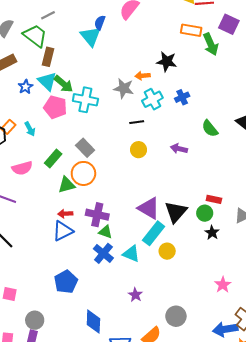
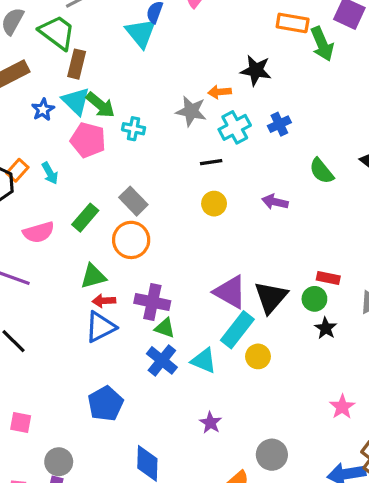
cyan cross: (85, 100) -> (134, 129), size x0.6
green triangle: (67, 185) -> (93, 276), moved

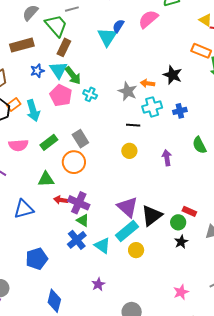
cyan arrow: (50, 173) -> (33, 111), size x1.5
purple arrow: (275, 202) -> (167, 158), turned 56
red arrow: (104, 301) -> (61, 200), moved
blue triangle: (100, 327) -> (24, 209), moved

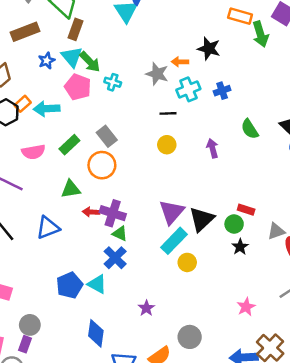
cyan arrow: (33, 111) -> (47, 109), turned 110
purple triangle: (128, 207) -> (172, 212), turned 35
cyan triangle: (102, 246) -> (97, 284), moved

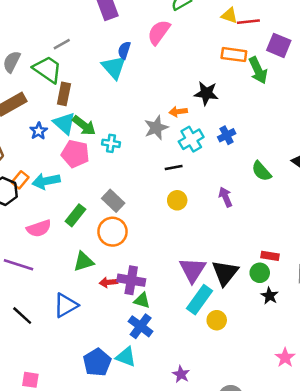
gray star: (157, 74) -> (156, 128), turned -30

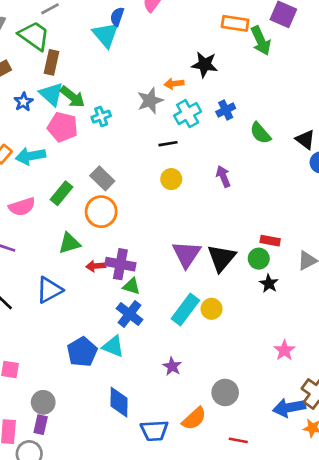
cyan cross: (111, 143) -> (101, 117), turned -30
green semicircle: (261, 171) -> (260, 133), moved
cyan rectangle: (200, 300) -> (185, 309), moved

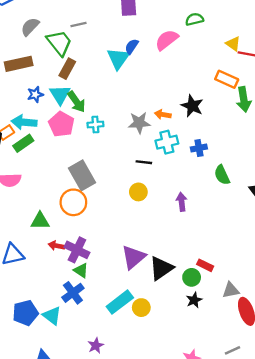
cyan arrow: (30, 156) -> (24, 122), moved
gray rectangle: (102, 178) -> (82, 175), size x1.4
green rectangle: (62, 193) -> (23, 143), moved

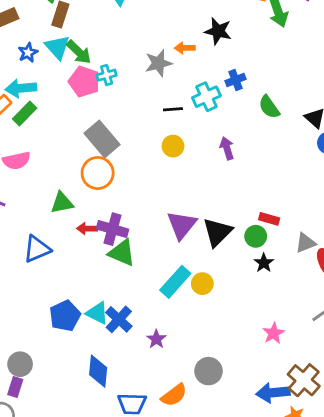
pink pentagon: (61, 124) -> (84, 82), moved
cyan cross: (167, 142) -> (206, 97), moved
green triangle: (81, 270) -> (122, 253), size x1.5
blue cross: (73, 293) -> (119, 319), moved

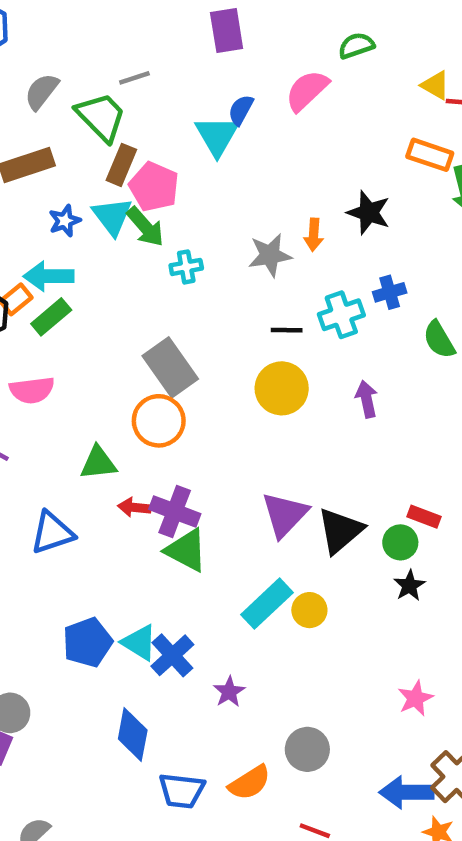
orange arrow: (185, 48) -> (314, 235), turned -90
pink pentagon: (84, 82) -> (154, 187), moved
yellow circle: (173, 146) -> (282, 388), size x1.5

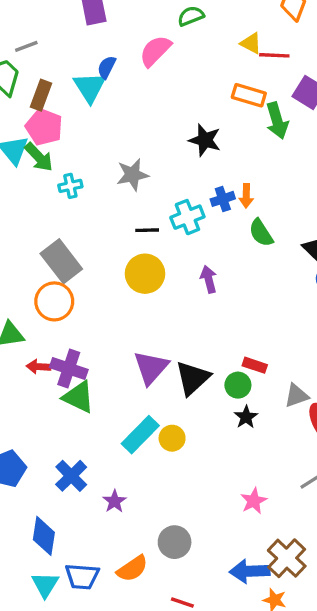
brown rectangle: (121, 165) -> (41, 95), moved
orange arrow: (314, 235) -> (246, 196), moved
cyan triangle: (139, 643) -> (45, 585), moved, turned 32

